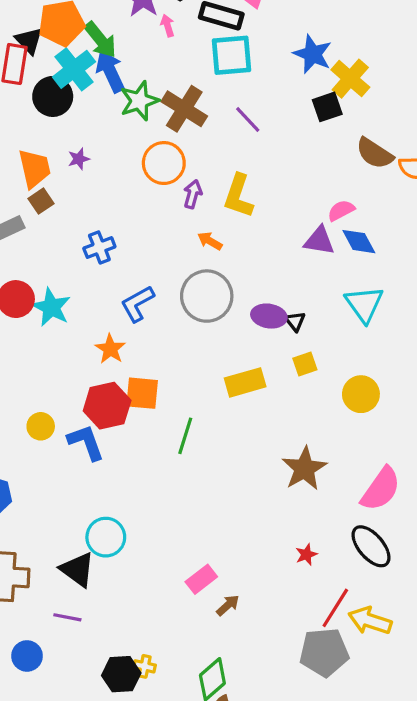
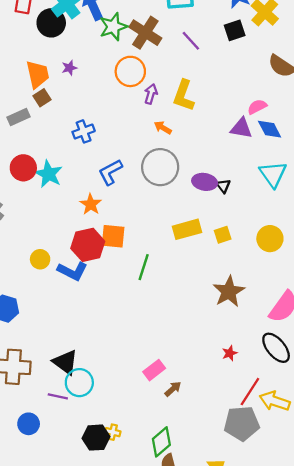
black square: (327, 107) -> (235, 30), moved
yellow square: (305, 364) -> (223, 235), moved
blue L-shape: (86, 442) -> (72, 271), turned 136
cyan circle: (106, 537) -> (79, 383), moved

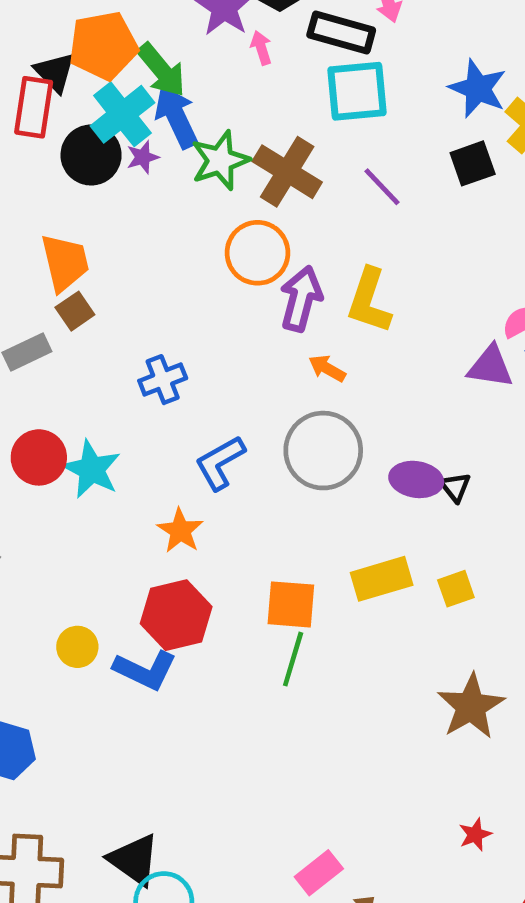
purple star: (69, 68) -> (143, 157), moved
purple arrow: (151, 94) -> (301, 299), size x1.5
orange square: (113, 236) -> (291, 604), moved

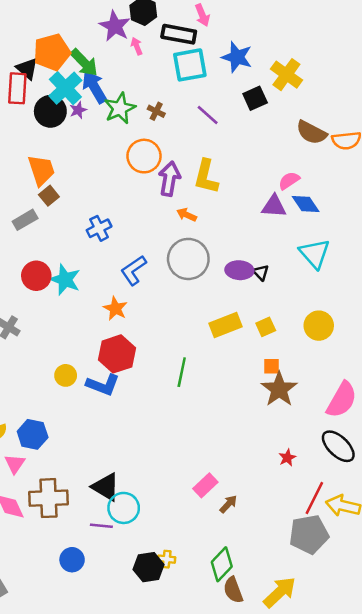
blue star: (478, 89) -> (237, 57), moved
brown cross: (287, 172) -> (156, 111), size x0.5
orange square: (291, 604) -> (271, 366), moved, size x0.6

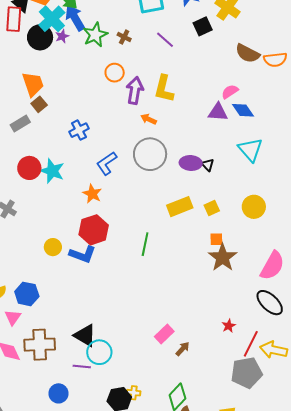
orange circle: (144, 156) -> (115, 73), size x0.7
red star: (287, 458) -> (229, 326), moved

